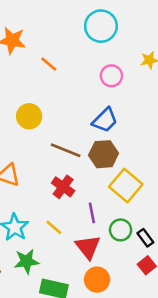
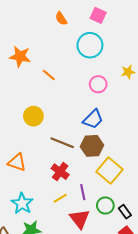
yellow line: (54, 227) -> (60, 198), moved, turned -72

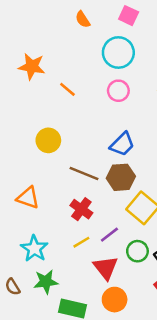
pink circle: (98, 84) -> (118, 91), moved
purple line: (83, 192) -> (109, 235), turned 63

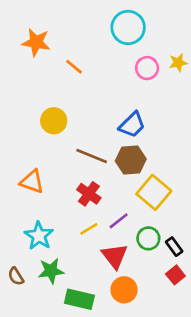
pink circle: (118, 91) -> (147, 68), moved

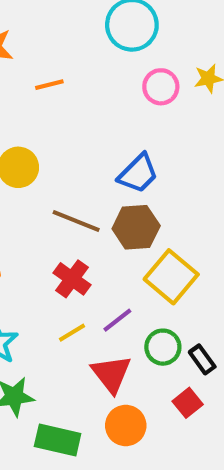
orange line: (74, 67) -> (49, 85), turned -54
red square: (175, 275) -> (188, 403), moved

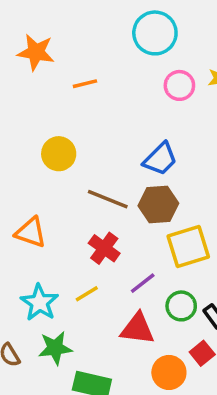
yellow square: (171, 277) -> (188, 246), turned 33
yellow line: (72, 333) -> (87, 294), moved
red triangle: (111, 374) -> (137, 329), turned -45
orange circle: (126, 426) -> (169, 372), moved

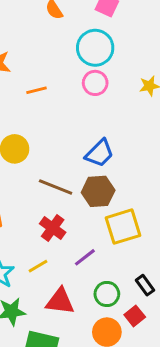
pink circle: (179, 85) -> (95, 83), moved
green circle: (181, 306) -> (107, 294), moved
red triangle: (137, 329) -> (60, 301), moved

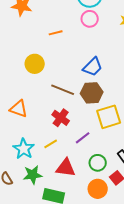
orange line: (37, 90) -> (56, 33), moved

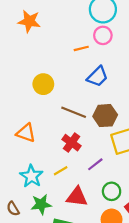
orange line: (56, 33) -> (81, 48), moved
blue trapezoid: (93, 67) -> (97, 77), moved

